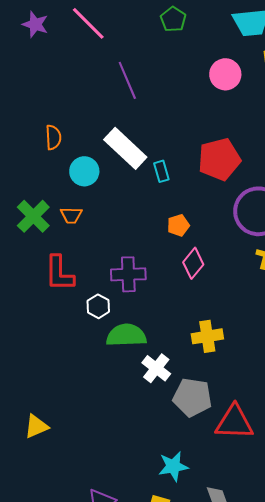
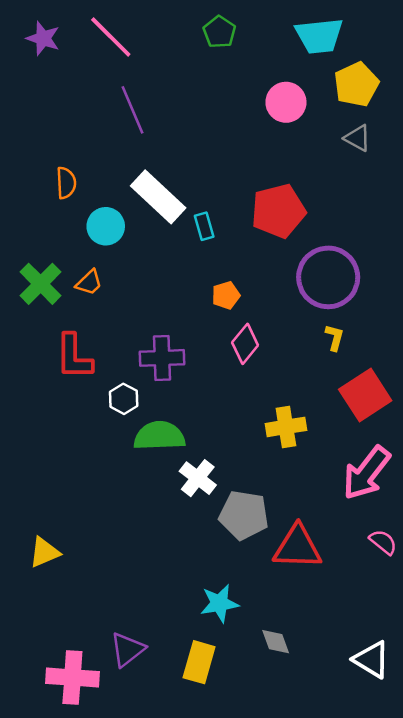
purple line: (127, 80) -> (133, 110), moved
orange trapezoid: (71, 215) -> (89, 283), turned -45
yellow cross: (207, 336) -> (286, 427), moved

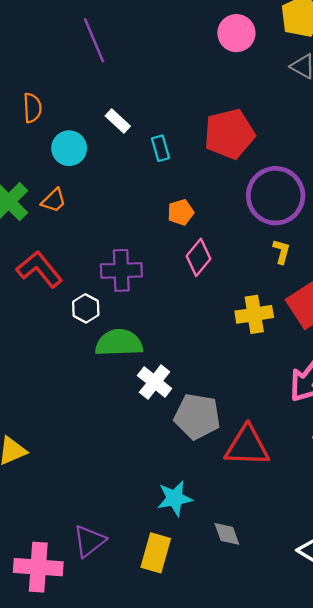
white rectangle: (158, 197) -> (118, 121), size x0.5
red L-shape: (74, 357) -> (39, 269), turned 141
yellow cross: (286, 427) -> (254, 314), moved

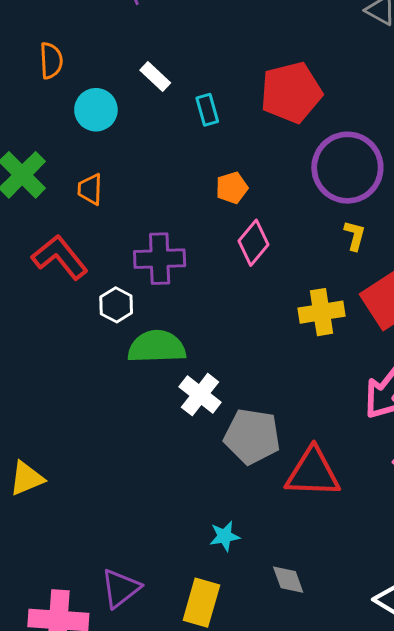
orange trapezoid: (54, 200) -> (90, 189), moved, turned 136
cyan star: (175, 498) -> (225, 536), size x0.7

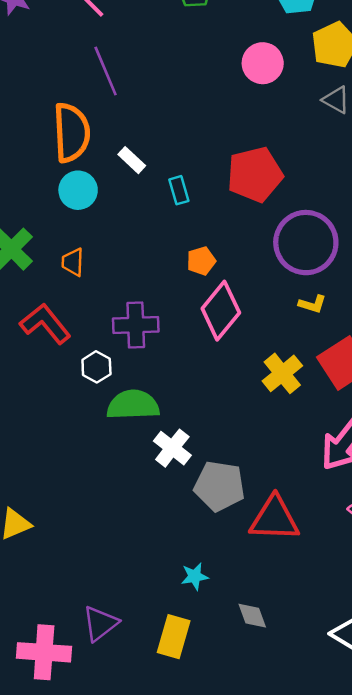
orange semicircle: (51, 61) -> (72, 133), moved, size x1.8
yellow L-shape: (355, 236) -> (312, 304), turned 92
pink diamond: (254, 243) -> (221, 311), size x1.4
yellow cross: (321, 312) -> (282, 373), turned -30

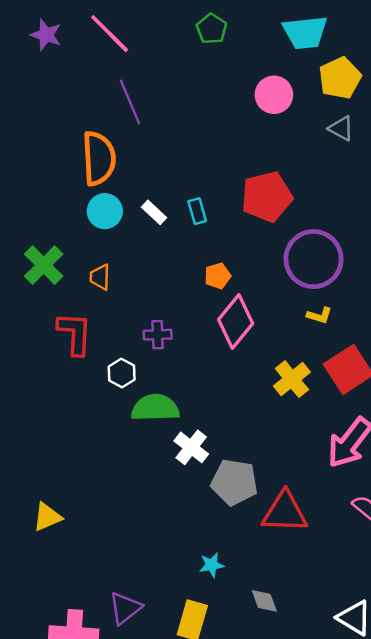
white rectangle: (132, 160) -> (154, 212), moved
red L-shape: (45, 324) -> (75, 333), turned 42
purple cross: (136, 325) -> (158, 335), size x0.7

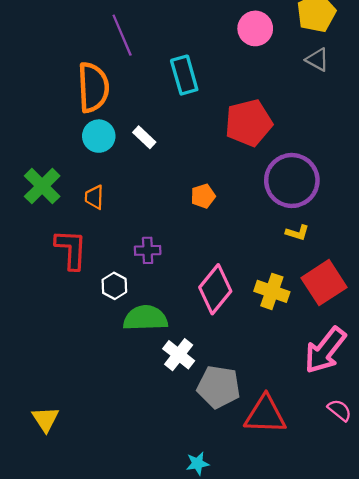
cyan rectangle: (197, 211) -> (184, 75), moved, size x1.6
pink diamond: (236, 321) -> (215, 289), moved
yellow cross: (292, 379) -> (272, 291), turned -32
yellow triangle: (47, 517) -> (45, 419), turned -40

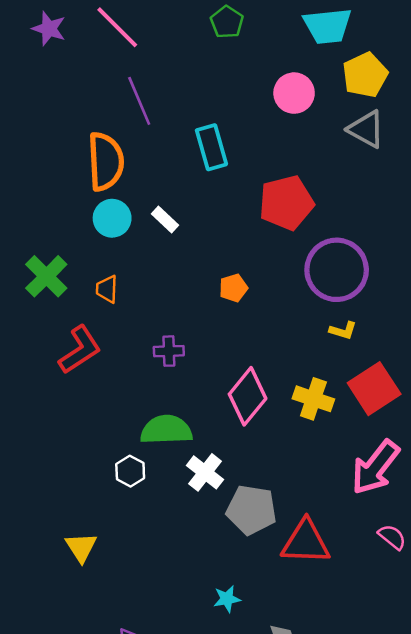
gray triangle: (317, 60) -> (366, 129), size x1.4
red L-shape: (71, 249) -> (80, 350), turned 54
white hexagon: (114, 286) -> (130, 471), moved
yellow triangle: (45, 419) -> (81, 547), moved

